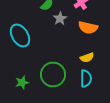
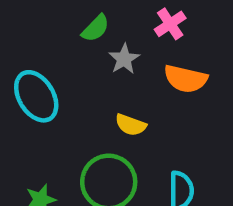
yellow semicircle: (87, 58) -> (131, 125), moved, turned 40

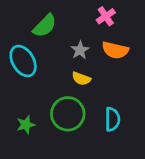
green semicircle: (96, 28) -> (45, 26), moved, size x1.4
gray star: (124, 59) -> (80, 50), moved

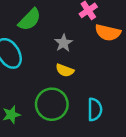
orange semicircle: (115, 50) -> (108, 33), moved

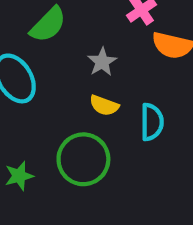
cyan semicircle: (95, 109) -> (152, 122), moved

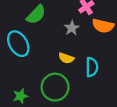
gray star: (102, 62) -> (72, 28), moved

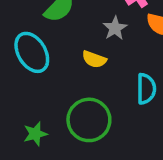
yellow semicircle: (66, 58) -> (94, 59), moved

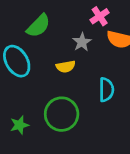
yellow semicircle: (94, 59) -> (66, 67), turned -30

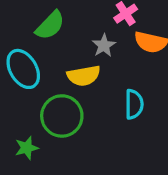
yellow semicircle: (66, 67) -> (84, 76), size x1.4
green circle: (62, 114) -> (62, 116), moved

